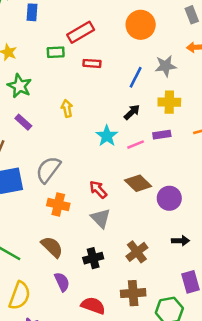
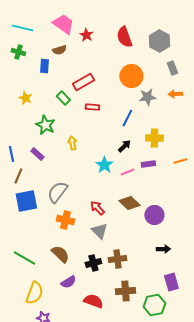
green rectangle: (56, 52) -> (63, 98), turned 48
gray star: (166, 66) -> (147, 97), moved
green star: (20, 86) -> (45, 125), moved
brown cross: (137, 252) -> (117, 259), moved, turned 30
purple semicircle: (62, 282) -> (68, 282), turned 84

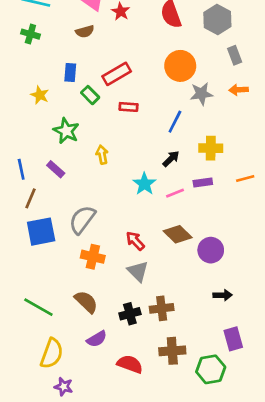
blue rectangle: (44, 66) -> (70, 73), moved

